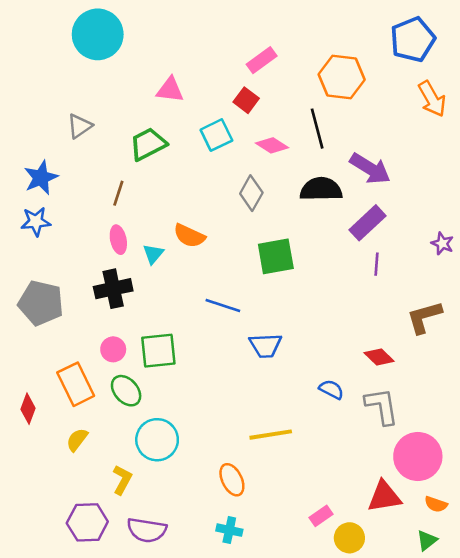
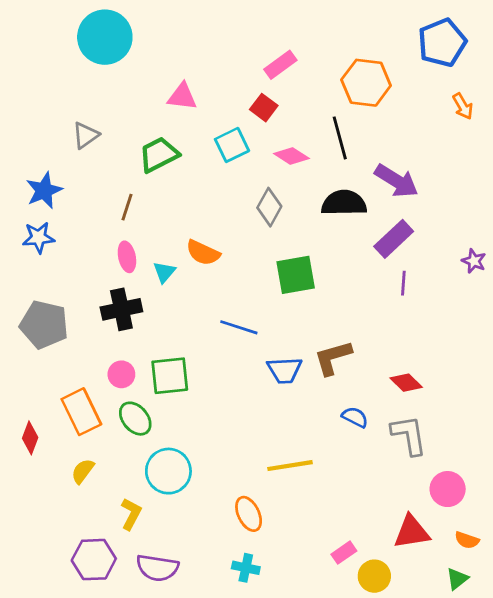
orange arrow: (432, 99) -> (463, 106), size x0.7
brown L-shape: (424, 317) -> (333, 358), moved
pink circle: (418, 456) -> (448, 489), size x0.7

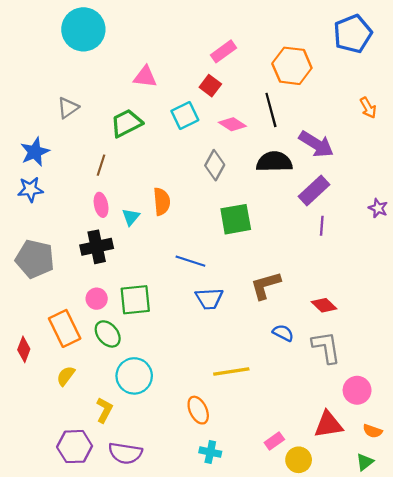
orange arrow: (463, 106) -> (368, 108), moved
orange semicircle: (203, 253) -> (162, 202), turned -120
blue trapezoid: (285, 370) -> (209, 299), moved
cyan cross: (246, 568) -> (210, 452), moved

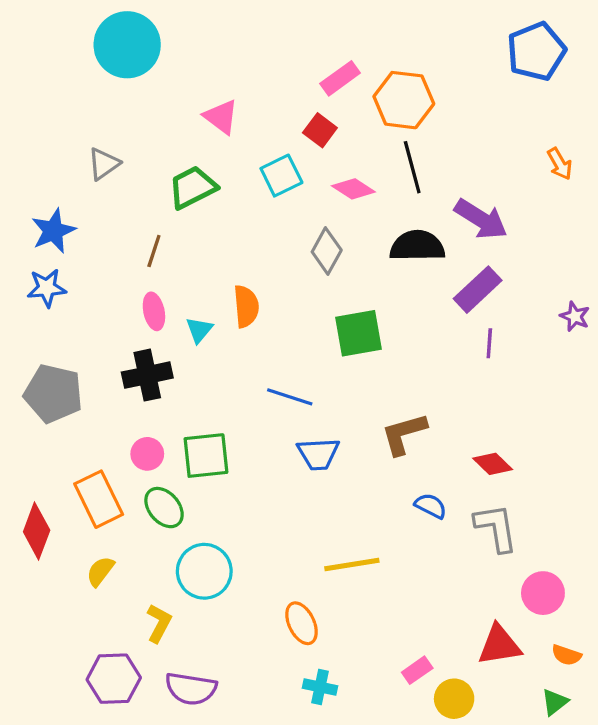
orange hexagon: (292, 66) -> (404, 100), moved
pink triangle: (145, 77) -> (221, 117), turned 30
red diamond: (24, 349) -> (37, 531), size x1.4

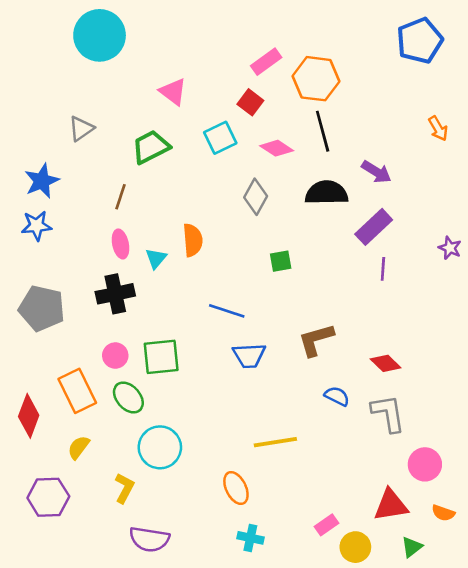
purple arrow: (481, 219) -> (376, 172), size x0.7
green square: (359, 333) -> (281, 261), size x0.6
purple hexagon: (114, 679) -> (48, 497), moved
green triangle: (555, 702) -> (412, 547), moved

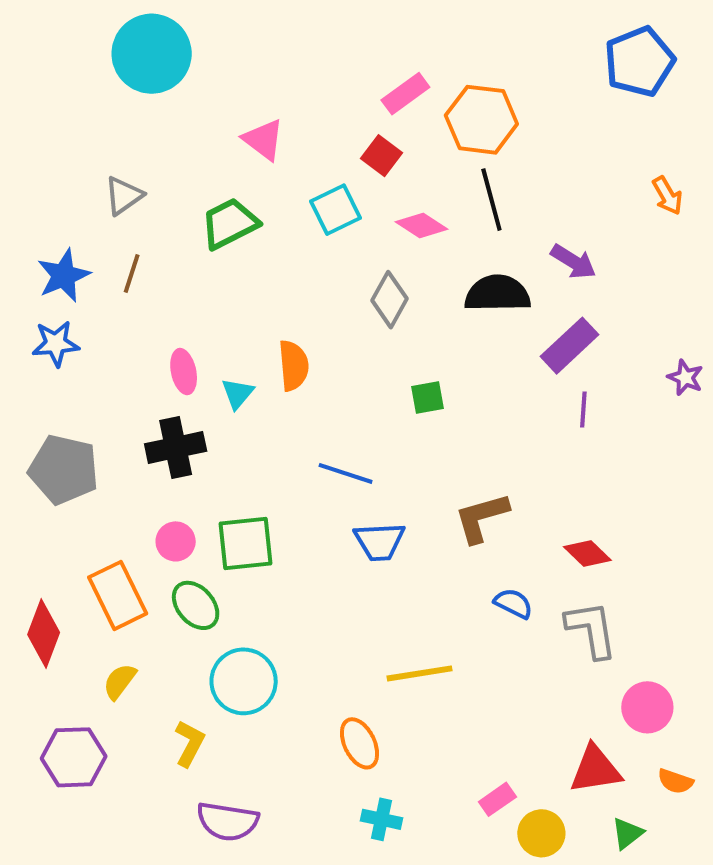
brown line: (121, 197) -> (132, 274), moved

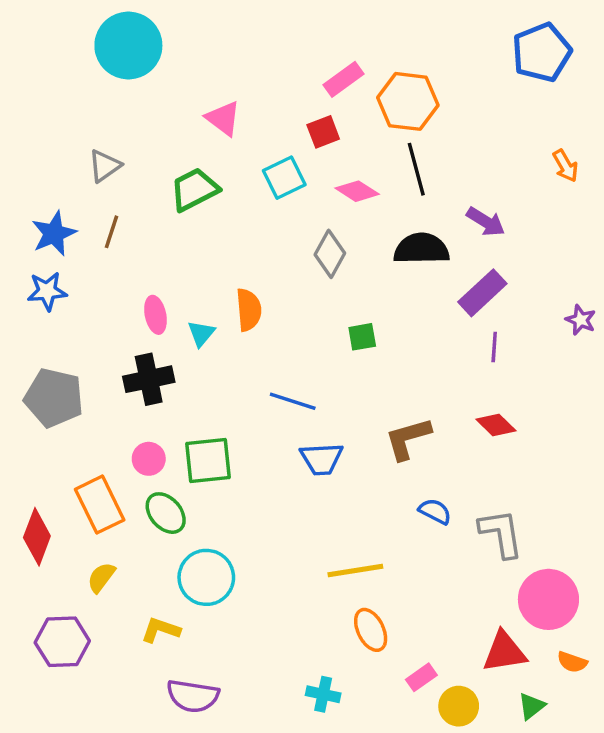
red square: (381, 156) -> (323, 132), turned 32
red diamond: (587, 553) -> (496, 425), moved
pink circle: (647, 707) -> (548, 599), size x1.4
yellow L-shape: (190, 743) -> (161, 630), turned -99
orange ellipse: (359, 743) -> (371, 630), moved

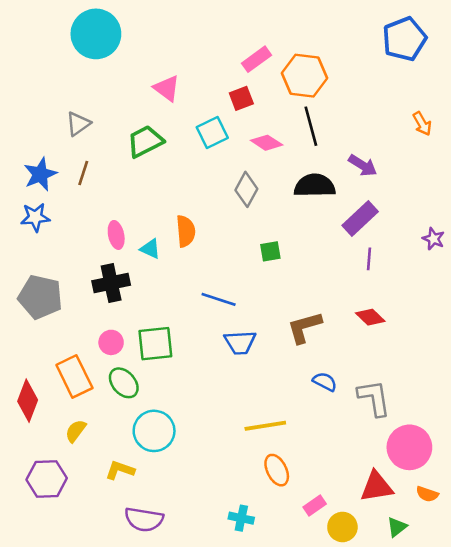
cyan triangle: (201, 333) -> (150, 249), turned -45

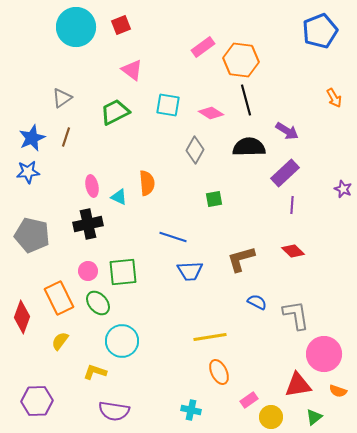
red square: (241, 98) -> (121, 25), moved
cyan square: (212, 133) -> (168, 105), turned 35
purple hexagon: (47, 479) -> (37, 401), moved

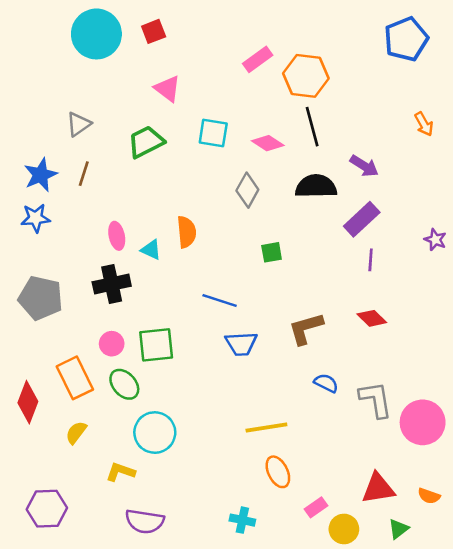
pink circle: (324, 354) -> (423, 422), moved

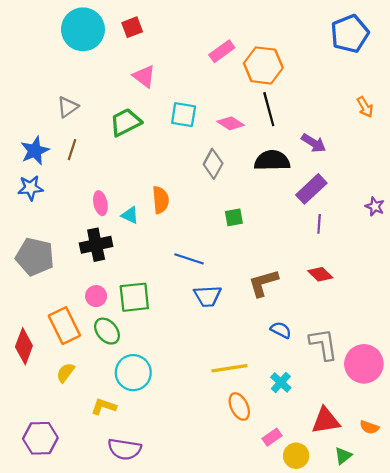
cyan cross: (242, 520) -> (281, 382), moved, turned 30

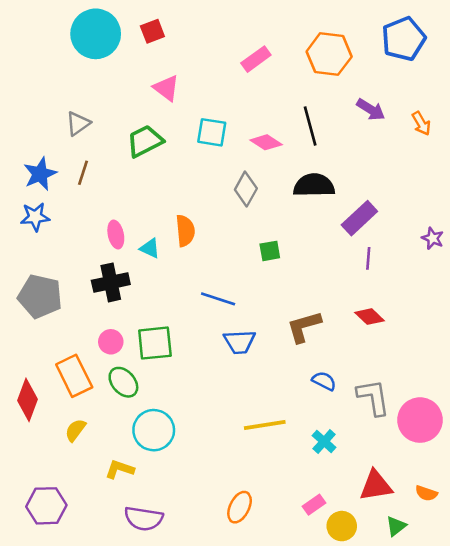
orange hexagon: (263, 65) -> (329, 54), moved
purple arrow: (314, 143) -> (371, 110), moved
orange ellipse: (239, 406) -> (240, 507), moved, turned 52

